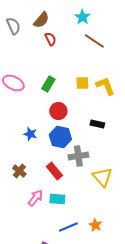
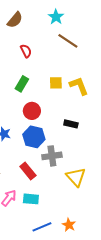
red semicircle: (50, 39) -> (26, 51), moved

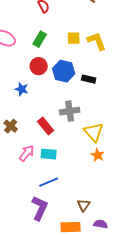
red circle: (32, 111) -> (39, 66), moved
blue hexagon: (34, 137) -> (64, 71), moved
orange star: (69, 225) -> (98, 155), moved
blue line: (42, 227) -> (49, 182), moved

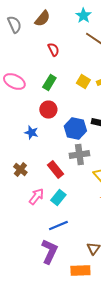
yellow square: (74, 38) -> (83, 82), turned 32
blue hexagon: (64, 71) -> (75, 128), moved
cyan rectangle: (49, 154) -> (58, 198), turned -56

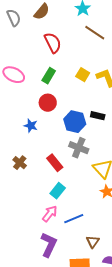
red semicircle: (53, 50) -> (53, 43), size x1.5
gray cross: (79, 154) -> (79, 148), turned 30
pink arrow: (36, 196) -> (50, 214), moved
blue line: (58, 226) -> (74, 219), moved

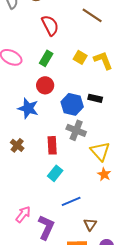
blue star: (31, 126) -> (28, 108), size x1.5
red rectangle: (55, 163) -> (52, 145), turned 36
pink arrow: (50, 214) -> (23, 214), moved

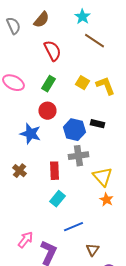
gray cross: (76, 130) -> (78, 156), turned -30

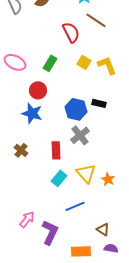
red semicircle: (52, 51) -> (71, 32), moved
red circle: (47, 111) -> (38, 90), moved
gray cross: (78, 156) -> (80, 135), turned -30
yellow triangle: (102, 177) -> (86, 173), moved
brown triangle: (92, 250) -> (103, 229), moved, turned -32

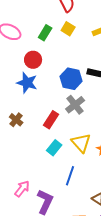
yellow square: (84, 62) -> (68, 29), moved
red rectangle: (56, 150) -> (51, 120), turned 36
blue line: (75, 206) -> (70, 176), turned -48

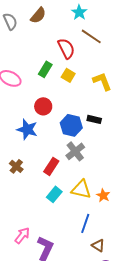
green rectangle: (45, 33) -> (45, 69), moved
red circle: (33, 60) -> (43, 106), moved
yellow triangle: (81, 143) -> (81, 189), turned -35
blue line: (70, 176) -> (85, 223), moved

